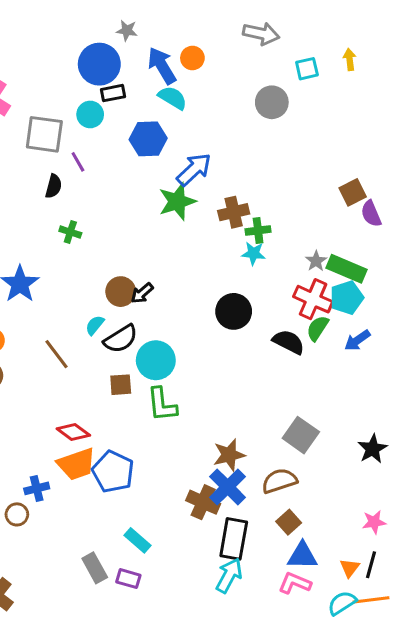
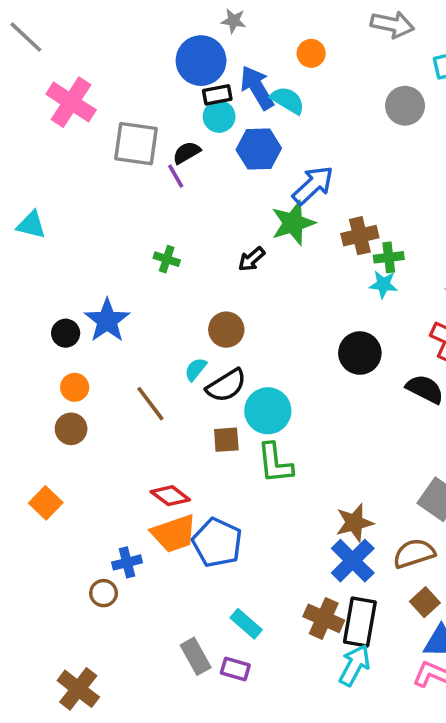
blue arrow: (162, 66) -> (257, 88), moved
cyan circle: (90, 114) -> (219, 117), moved
black semicircle: (54, 186) -> (187, 153), moved, turned -135
black arrow: (142, 293) -> (252, 259), moved
brown cross: (203, 502) -> (324, 618), moved

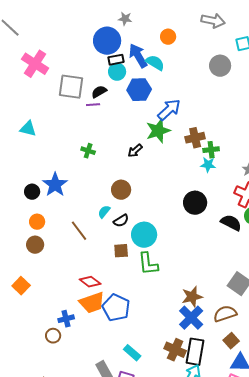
purple line: (176, 176) -> (93, 105), turned -64
cyan triangle: (31, 225) -> (28, 129), moved
black semicircle: (226, 386) -> (121, 221), size x0.7

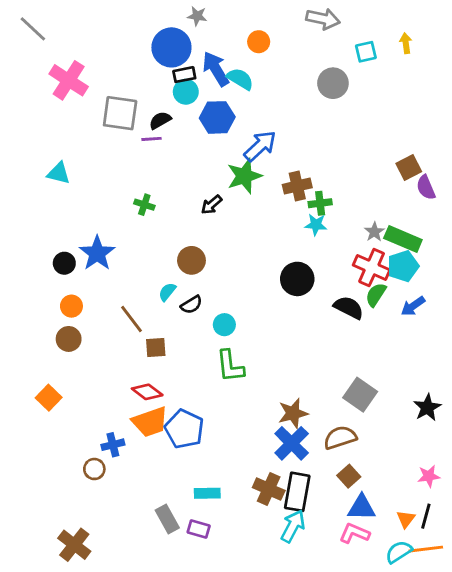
cyan circle: (144, 235) -> (224, 325), size x0.6
brown square: (121, 251) -> (156, 348), moved
cyan rectangle: (132, 353) -> (207, 493), turned -42

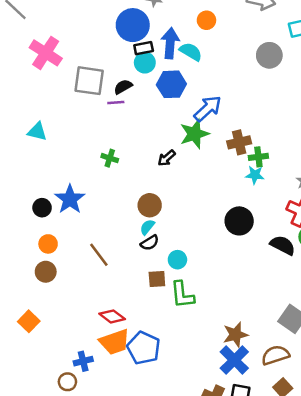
blue arrow: (216, 69) -> (170, 43), turned 36
cyan semicircle: (167, 292) -> (147, 227), moved
brown square: (156, 348) -> (157, 279), moved

